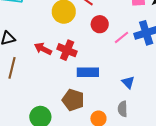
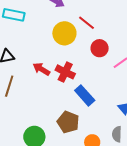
blue rectangle: (88, 72) -> (85, 95), turned 45

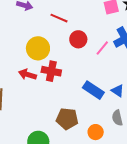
yellow circle: (64, 33) -> (38, 48), moved
blue rectangle: (85, 95) -> (93, 90), moved

